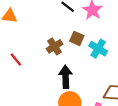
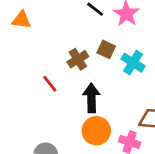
red line: (16, 60) -> (50, 84), moved

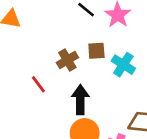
brown square: (106, 49) -> (96, 51), turned -30

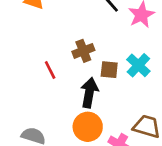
brown square: (96, 51) -> (109, 70), moved

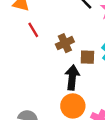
red line: (50, 70) -> (33, 30), moved

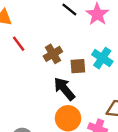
black arrow: (72, 77) -> (64, 89), turned -40

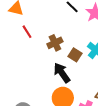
brown square: (78, 66) -> (75, 55), turned 32

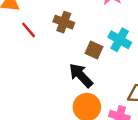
brown cross: (55, 43) -> (64, 22), moved, turned -35

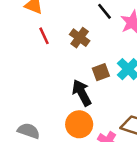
brown square: (94, 50) -> (101, 72), turned 30

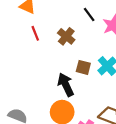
brown square: (101, 72) -> (83, 67), turned 32

